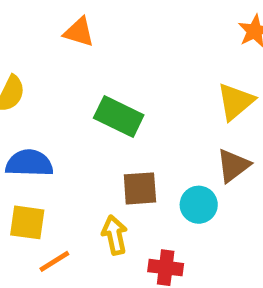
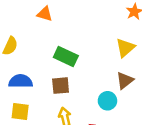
brown square: (140, 188) -> (61, 86), moved

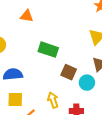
brown square: (61, 86) -> (69, 72), moved, turned 35

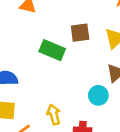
brown square: (69, 72) -> (80, 33), moved, turned -35

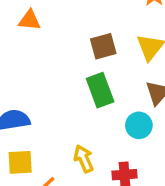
green rectangle: (52, 50) -> (100, 90), moved, turned 55

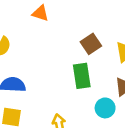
brown square: (103, 46) -> (91, 44), turned -30

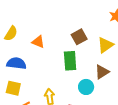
orange triangle: (40, 13) -> (38, 42), moved

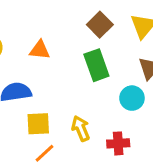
yellow square: (13, 88) -> (38, 124), moved

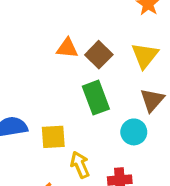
orange triangle: (40, 50) -> (67, 48), moved
yellow square: (38, 124) -> (53, 137), moved

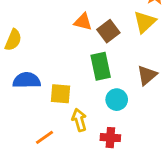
yellow triangle: (145, 55) -> (145, 22), moved
cyan circle: (134, 132) -> (117, 100), moved

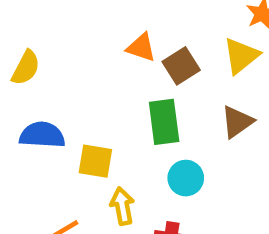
brown triangle: (147, 75) -> (237, 122), moved

